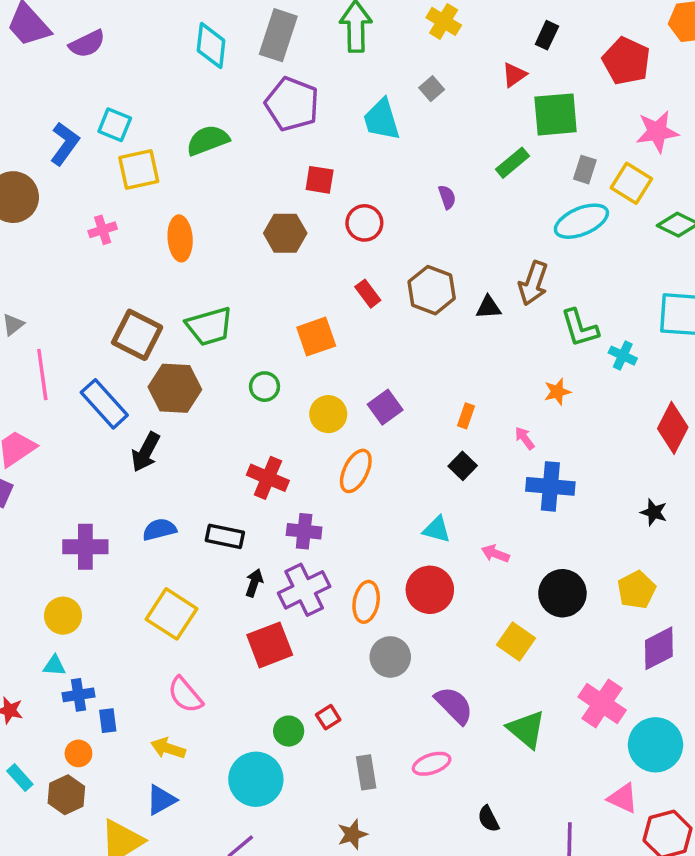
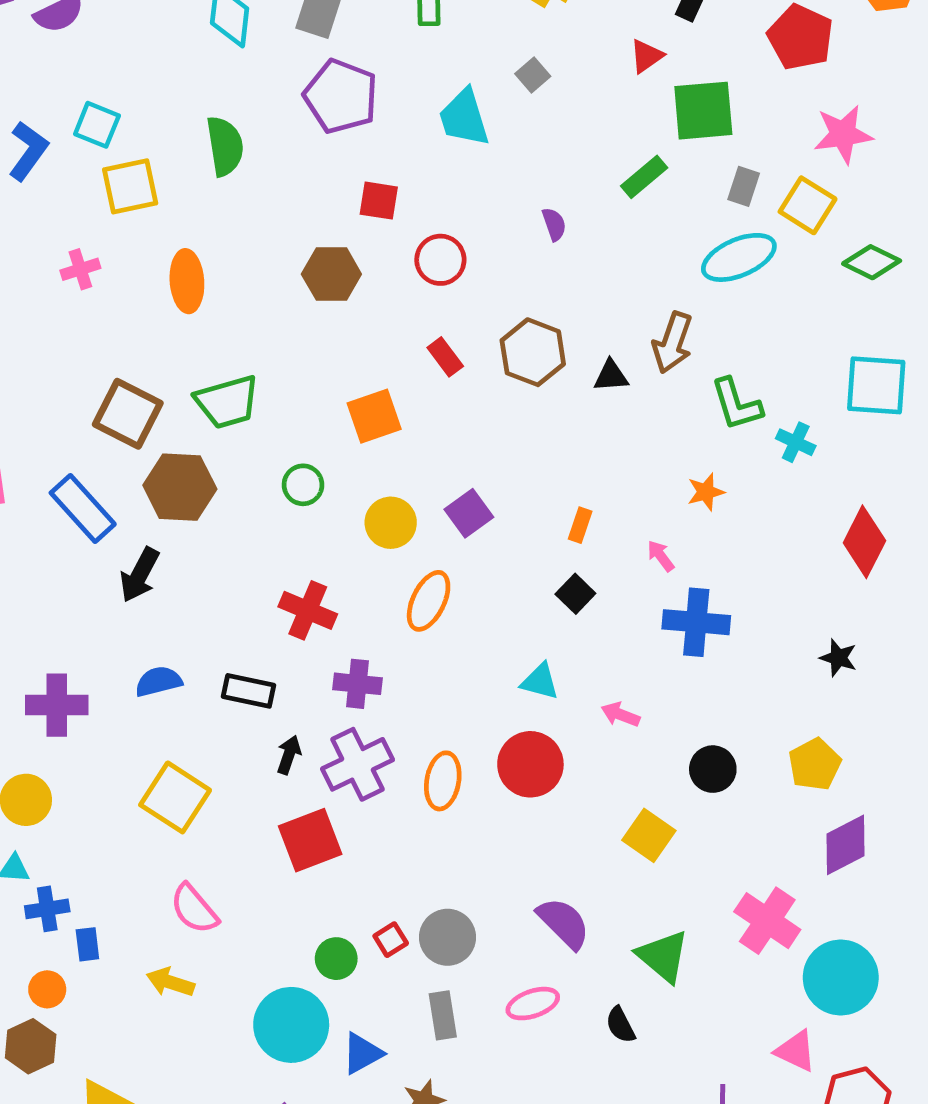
green semicircle: (208, 140) -> (225, 146), turned 102
black circle: (562, 593) -> (713, 769), size x0.7
gray circle: (390, 657) -> (448, 937), moved
blue triangle: (161, 800) -> (362, 1053), moved
black semicircle: (488, 819) -> (620, 1025), moved

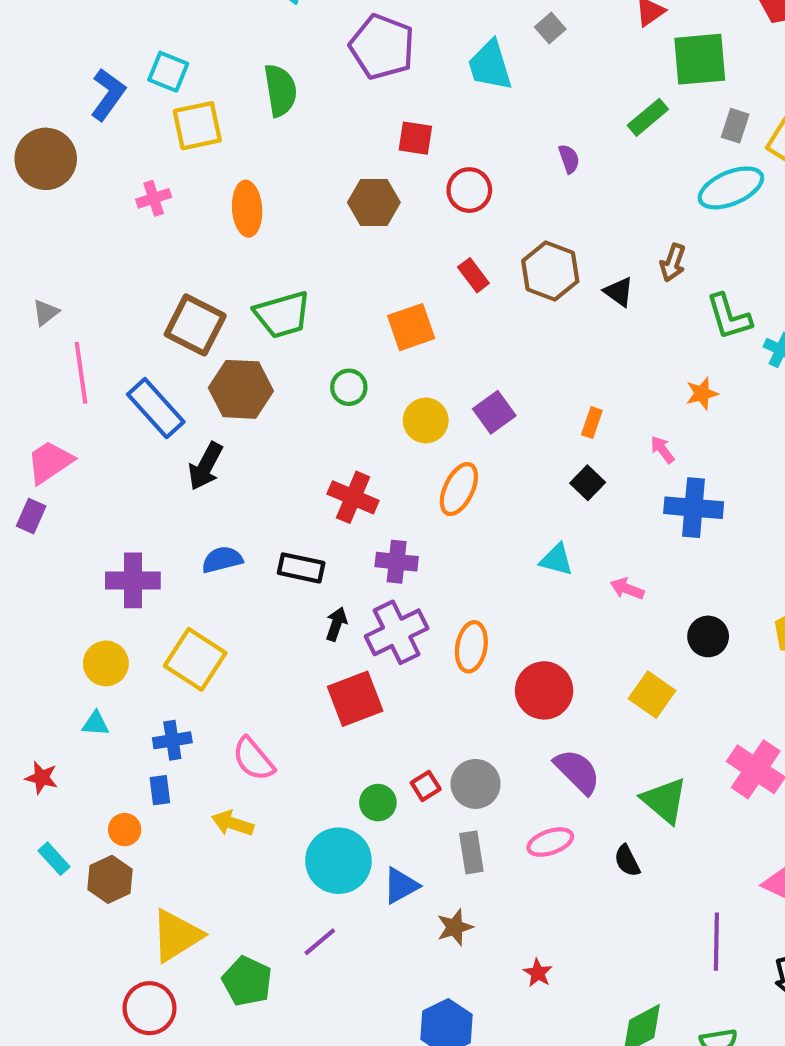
brown arrow: (673, 343) -> (673, 263), size x0.7
black triangle: (611, 376) -> (619, 292), turned 40
red circle: (530, 764) -> (544, 690), moved
yellow square: (175, 797) -> (195, 659), moved
blue cross: (47, 909) -> (172, 740), moved

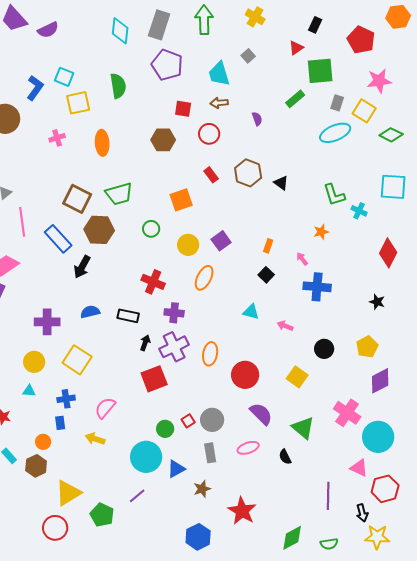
brown arrow: (673, 263) -> (219, 103), moved, turned 66
pink semicircle: (253, 759) -> (105, 408), turned 80
red star: (538, 973) -> (242, 511), size x2.0

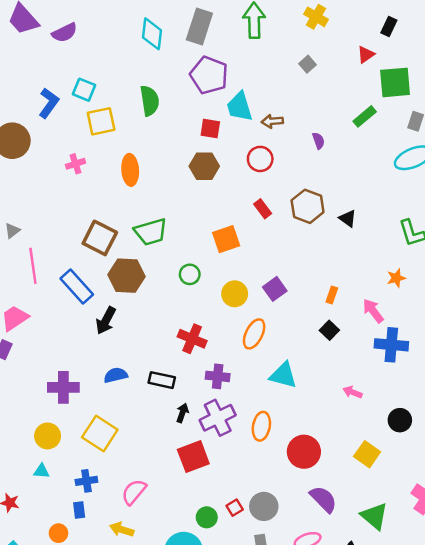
cyan trapezoid: (219, 74) -> (240, 107), moved
red square: (183, 109) -> (210, 129), moved
pink arrow: (302, 259) -> (373, 311), size x1.5
cyan triangle: (251, 312) -> (283, 375), moved, size x1.4

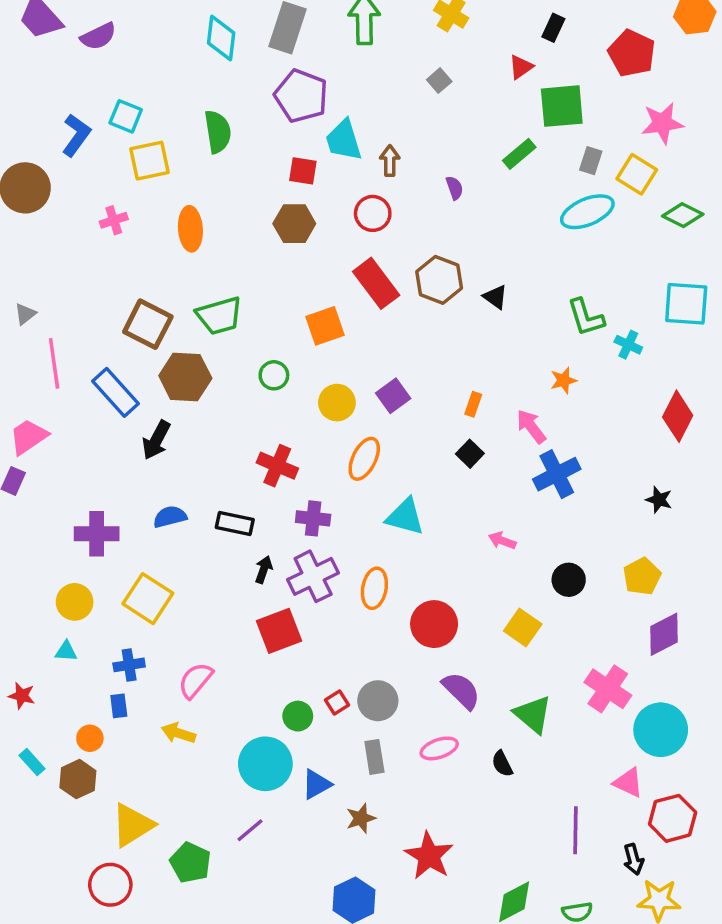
brown arrow: (272, 121) -> (390, 161), turned 95
red rectangle: (263, 209) -> (376, 283), size x1.8
blue cross: (391, 345) -> (557, 474), turned -32

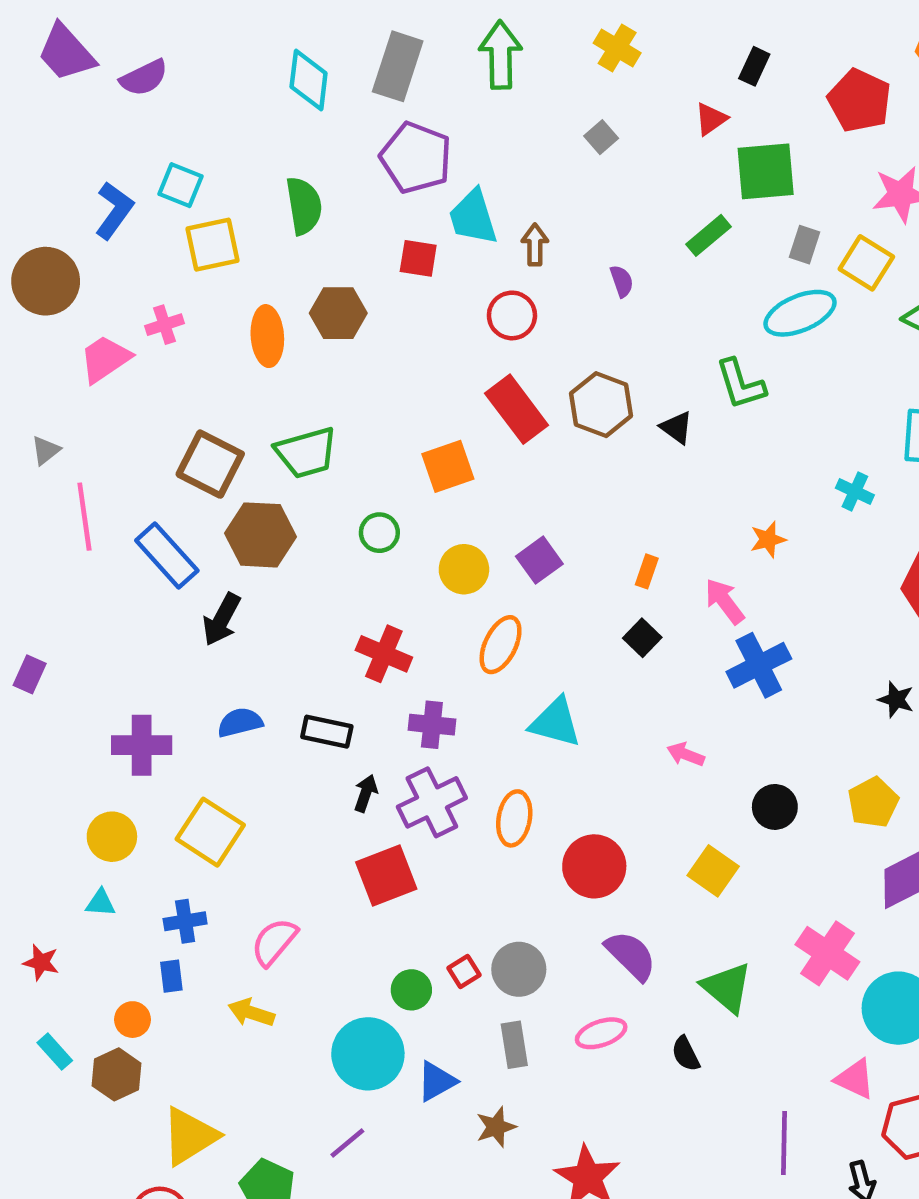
brown hexagon: (294, 224) -> (338, 313), moved
green L-shape: (586, 317) -> (741, 384), moved
pink trapezoid: (29, 437) -> (105, 359), moved

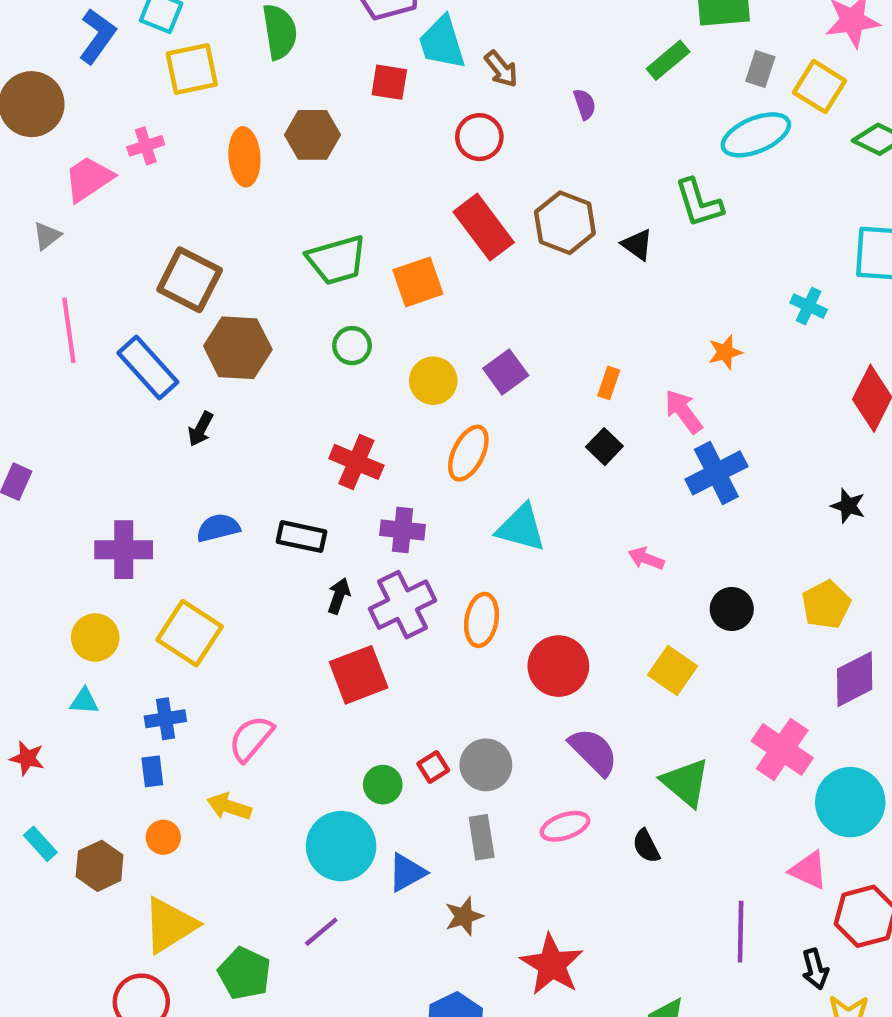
brown arrow: (535, 245) -> (501, 69), turned 141
gray triangle: (46, 450) -> (47, 236), moved
green trapezoid: (306, 453) -> (337, 260), moved
black arrow: (222, 620) -> (201, 429), size x0.7
orange circle: (132, 1020) -> (163, 837), moved

